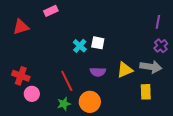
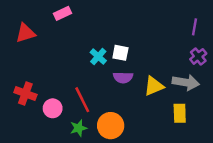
purple semicircle: (98, 72) -> (123, 77), moved
pink circle: (32, 94) -> (53, 108), moved

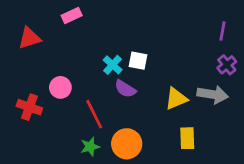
purple semicircle: (123, 77) -> (125, 89), moved, turned 30
pink circle: (53, 108) -> (60, 87), moved
yellow rectangle: (180, 113) -> (187, 138), moved

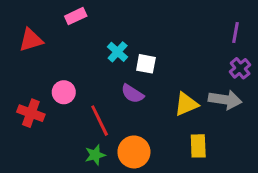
cyan cross: (113, 65) -> (118, 52), moved

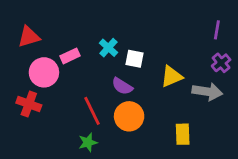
pink rectangle: (76, 16) -> (70, 56), moved
pink circle: (64, 92) -> (44, 72), moved, size x1.4
yellow triangle: (186, 104) -> (172, 77), moved
orange circle: (134, 152) -> (129, 116), moved

